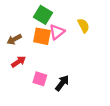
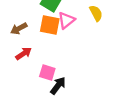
black arrow: (62, 83) -> (58, 86), moved

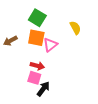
pink triangle: (66, 20) -> (50, 45), moved
red arrow: (24, 54) -> (37, 66), moved, turned 48

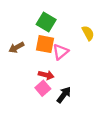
pink square: (34, 78) -> (43, 88), turned 32
black arrow: (43, 89) -> (64, 95), moved

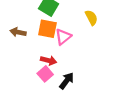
brown arrow: (16, 47) -> (18, 32), turned 40

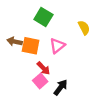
orange square: (47, 29) -> (31, 46), moved
red arrow: (49, 60) -> (43, 68), turned 32

